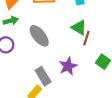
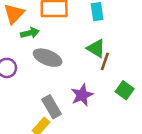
green arrow: (11, 21) -> (30, 33), moved
gray ellipse: (39, 36) -> (48, 58), turned -30

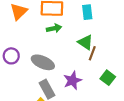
green arrow: (30, 33) -> (54, 28), moved
gray ellipse: (48, 58) -> (43, 62), moved

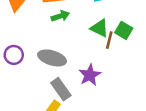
green square: (108, 78) -> (124, 30), moved

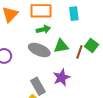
green triangle: (100, 28) -> (61, 46), moved, turned -42
gray ellipse: (52, 58) -> (39, 50), moved

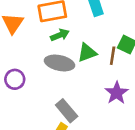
purple star: (62, 78) -> (117, 93), moved

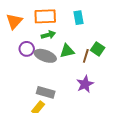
purple circle: (15, 79) -> (27, 49), moved
gray rectangle: (67, 111) -> (46, 92), turned -42

